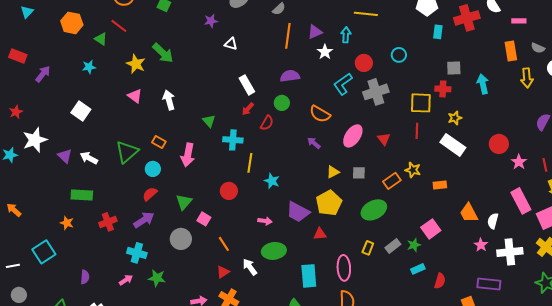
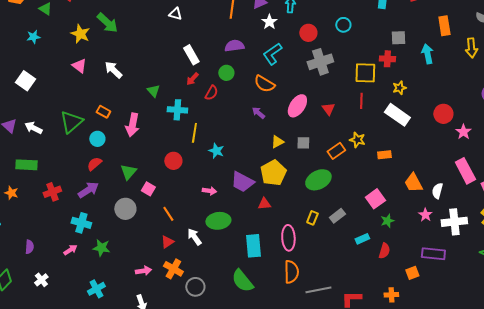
orange rectangle: (511, 51) -> (444, 26), moved
cyan L-shape: (343, 84) -> (272, 54), moved
white arrow: (169, 100) -> (113, 70), turned -30
green star: (414, 245) -> (387, 221), moved

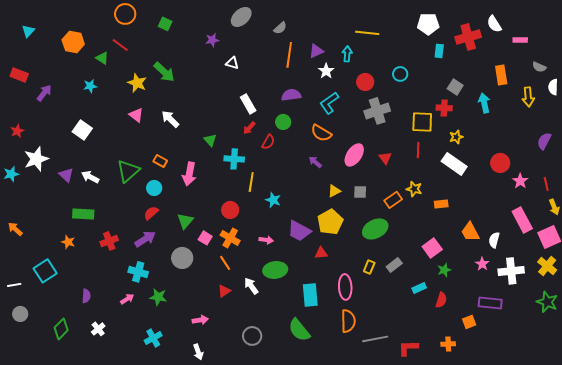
gray square: (398, 38) -> (455, 87), turned 35
orange cross: (173, 269) -> (230, 238), moved

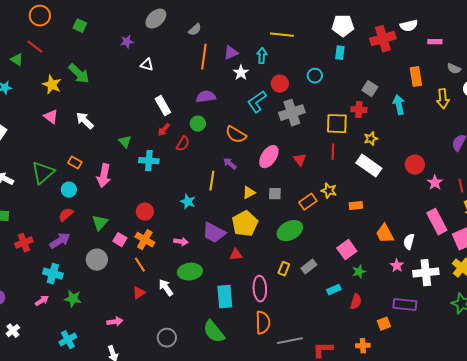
white semicircle: (494, 24) -> (409, 26), turned -72
cyan rectangle: (439, 51) -> (340, 53), moved
cyan L-shape: (329, 103) -> (257, 102), moved
yellow line: (251, 182) -> (212, 181), moved

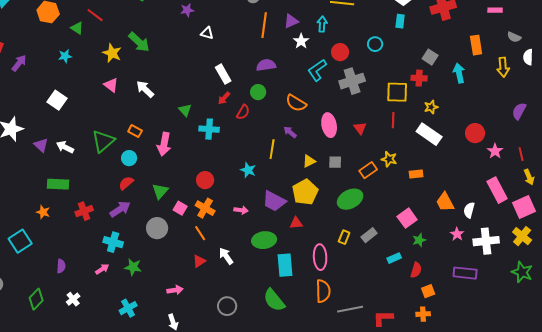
pink ellipse: (269, 157) -> (329, 125), turned -45
green ellipse: (190, 272) -> (264, 240), moved
orange square: (384, 324) -> (428, 291), moved

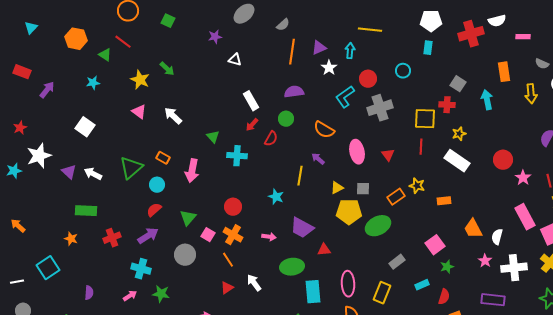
green arrow: (139, 42) -> (167, 69), size x0.7
yellow pentagon: (305, 192) -> (349, 212), moved, turned 30
yellow rectangle: (344, 237) -> (382, 293), moved, size x1.5

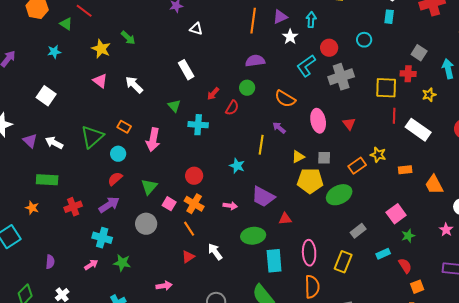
white rectangle: (251, 101) -> (186, 70), moved
yellow star: (459, 134) -> (429, 95), moved
red line: (421, 147) -> (394, 116), moved
orange trapezoid: (473, 229) -> (434, 185), moved
red semicircle: (444, 297) -> (405, 266), turned -49

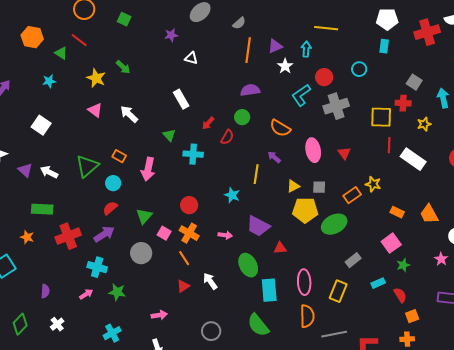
orange rectangle: (405, 170) -> (397, 212), moved, turned 32
red cross: (73, 207) -> (68, 236), size x1.4
green ellipse: (253, 236) -> (248, 265), turned 70

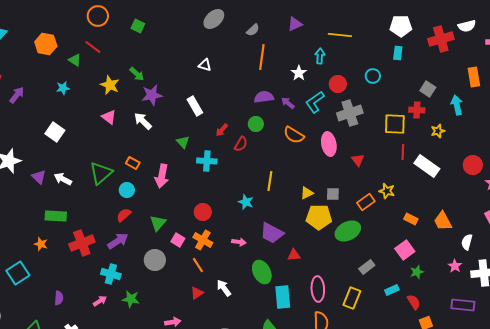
purple star: (171, 35) -> (152, 95), moved, size x1.5
purple triangle: (275, 46) -> (295, 24), moved
pink ellipse: (313, 150) -> (329, 144), moved
purple arrow: (274, 157) -> (288, 103), moved

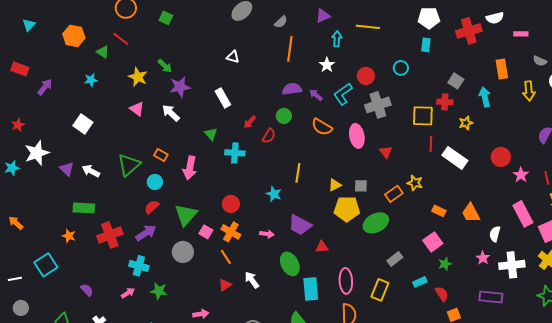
cyan arrow: (320, 56) -> (337, 39), moved
green triangle: (158, 223) -> (186, 215), size x1.4
purple semicircle: (59, 298) -> (87, 290), turned -48

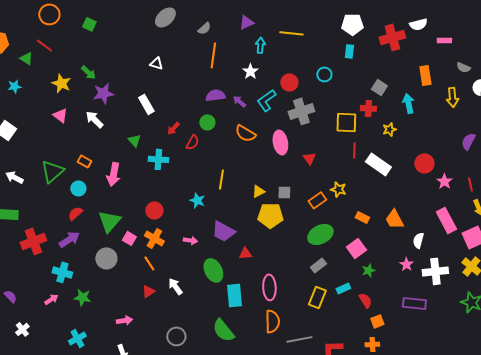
green ellipse: (376, 223) -> (320, 234), moved
yellow rectangle: (380, 290) -> (317, 297), moved

